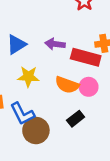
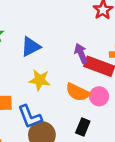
purple arrow: (55, 44) -> (81, 53), moved, turned 54
black rectangle: (76, 119) -> (83, 127), turned -35

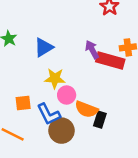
orange semicircle: (78, 92) -> (86, 109), moved
pink circle: (99, 96) -> (67, 95), moved

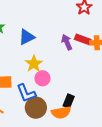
red rectangle: (110, 61) -> (83, 39), moved, size x0.7
yellow star: (55, 78) -> (34, 64), turned 30
orange semicircle: (86, 109) -> (61, 112), moved, turned -36

